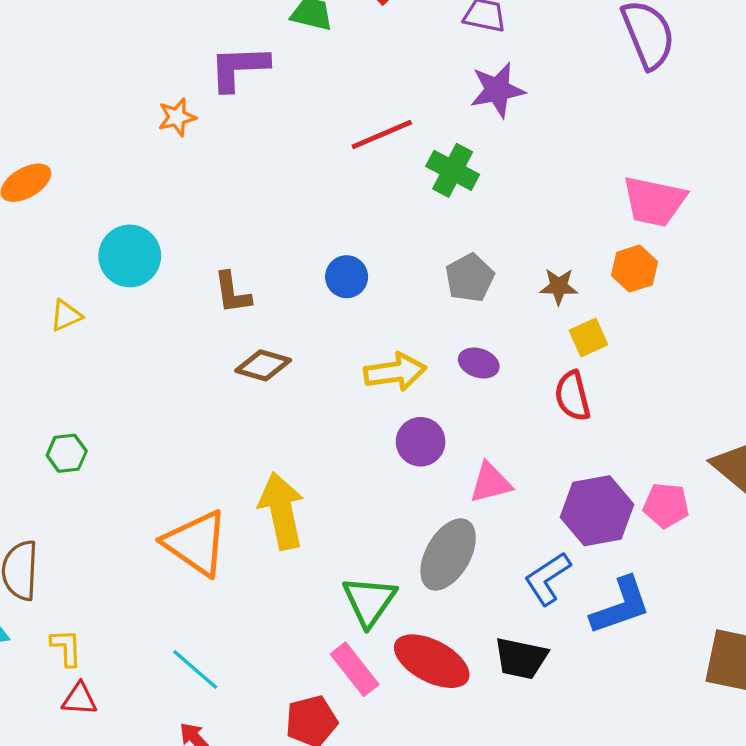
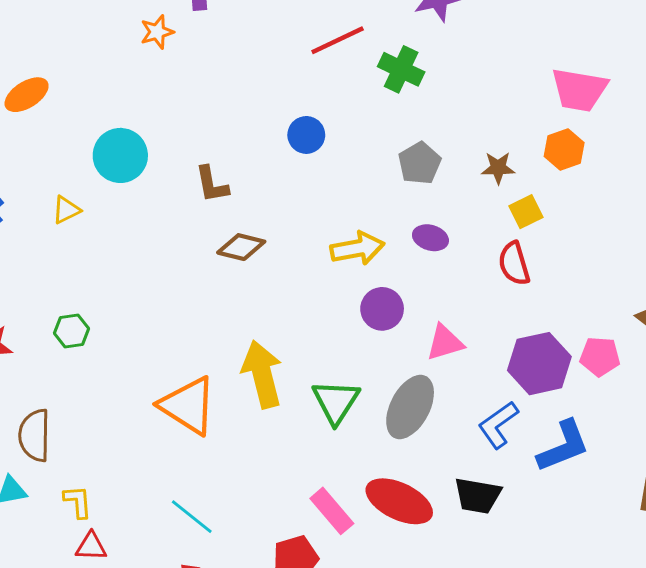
blue circle: (347, 277) -> (306, 135), moved
green triangle: (369, 601) -> (336, 402), moved

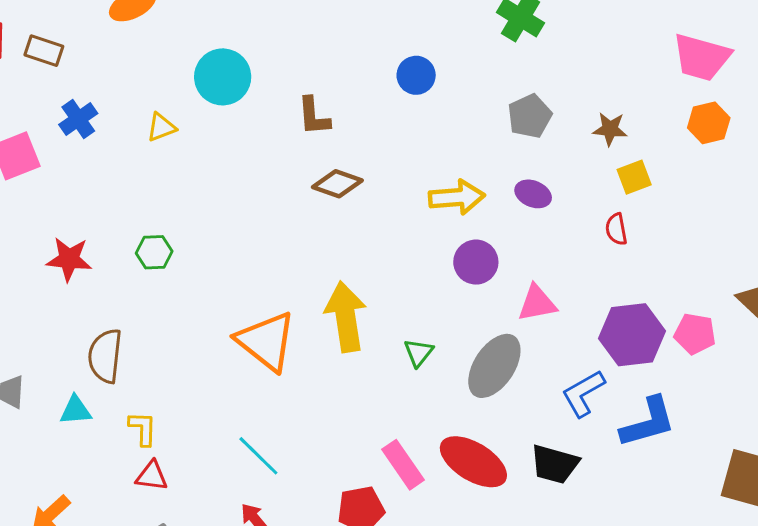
orange hexagon: (564, 150) -> (709, 123), moved
red semicircle: (514, 264) -> (616, 229), size x0.7
green triangle: (336, 402) -> (419, 353), size x0.6

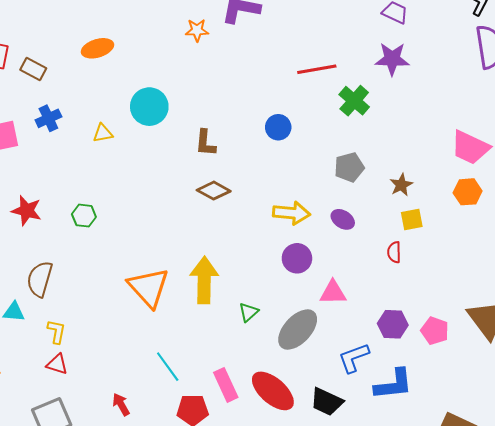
brown star: (610, 129) -> (401, 185), turned 30
purple hexagon: (632, 335) -> (393, 324), size x0.7
cyan line: (258, 456) -> (168, 367), moved

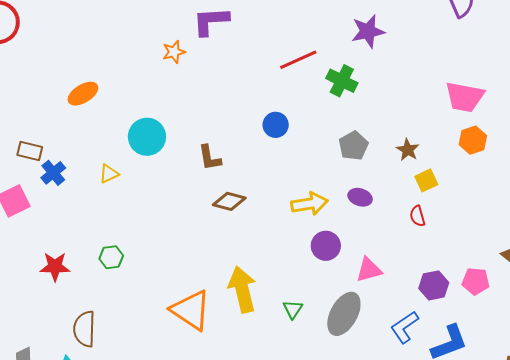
brown rectangle: (33, 69) -> (30, 151), moved

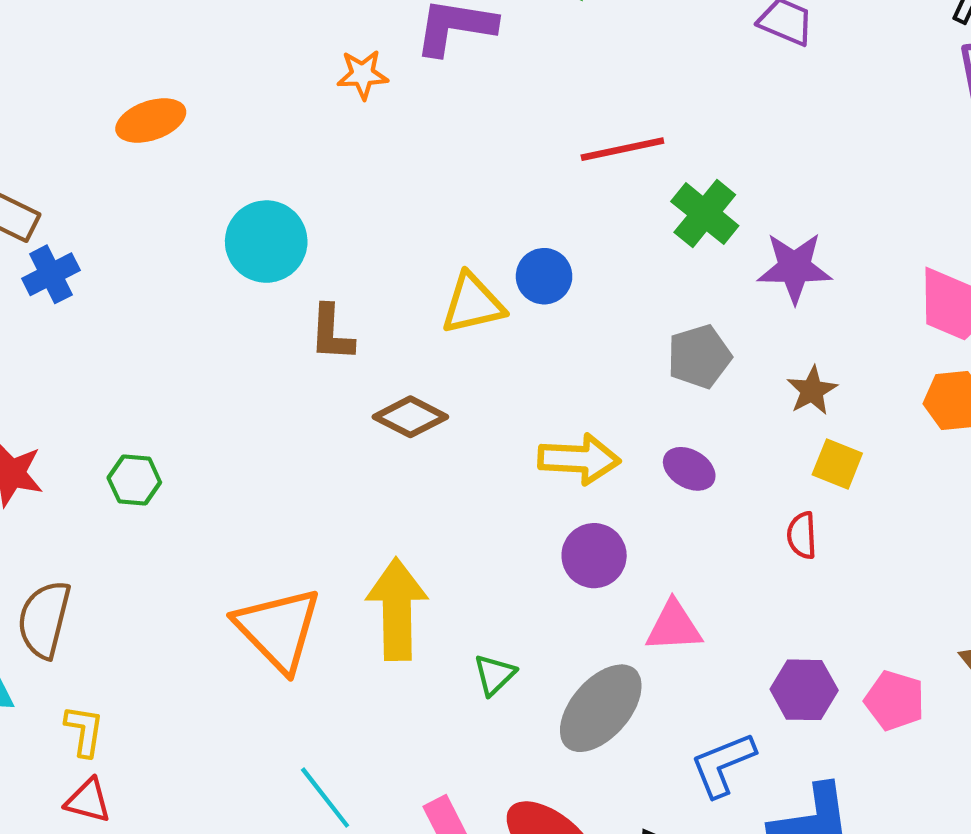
purple star: (368, 31) -> (795, 268), moved
brown L-shape: (210, 158) -> (331, 333), moved
yellow triangle: (109, 174) -> (473, 304), moved, size x1.5
yellow square: (426, 180) -> (837, 464), turned 35

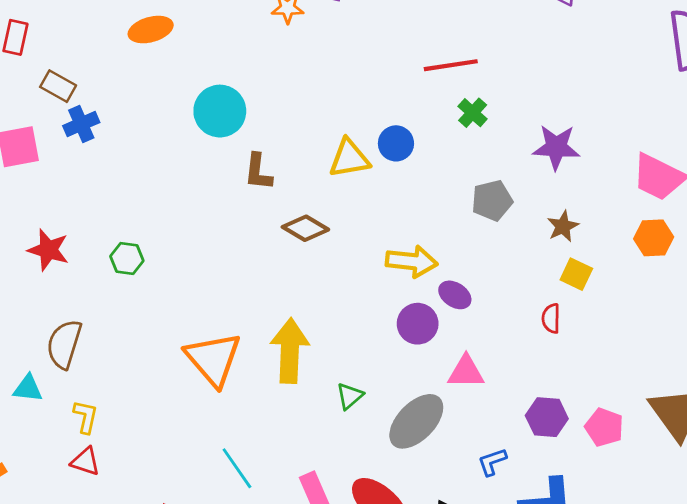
green cross: (705, 214) -> (473, 113), moved, size x0.7
purple ellipse: (689, 469) -> (455, 295), moved
blue L-shape: (723, 765) -> (492, 462), size x0.7

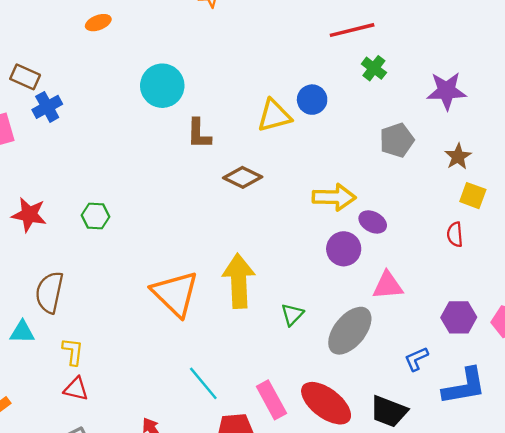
orange ellipse: (151, 30) -> (98, 23), size x0.7

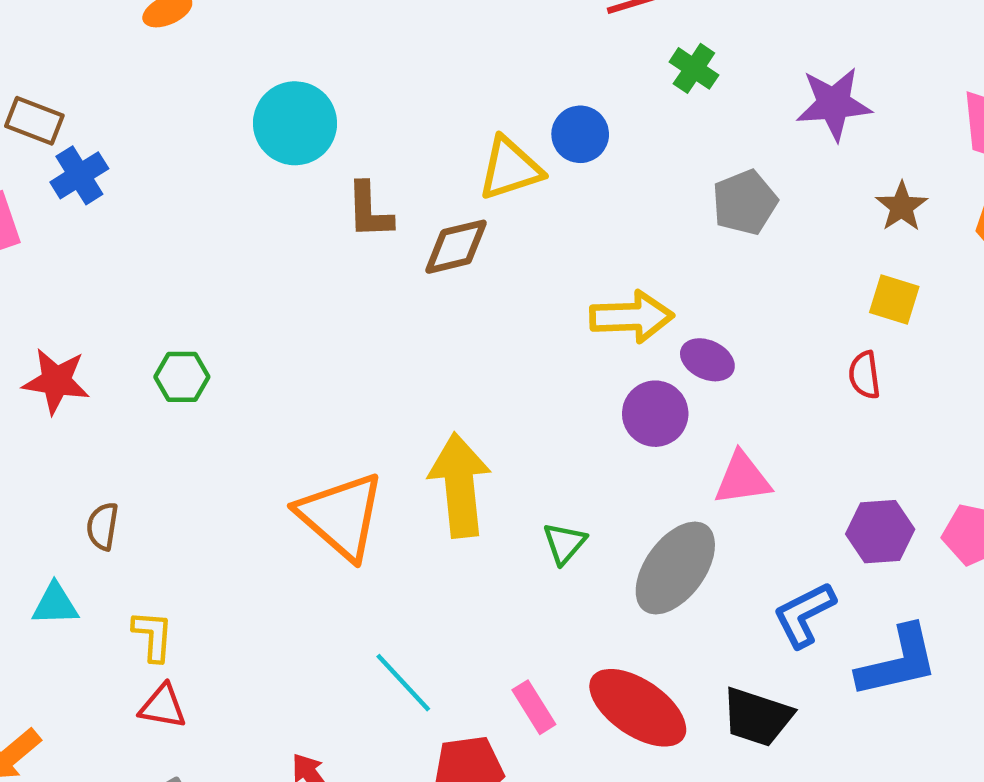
brown star: (458, 156) -> (902, 207), moved
brown diamond: (243, 177) -> (456, 247), moved, turned -36
brown semicircle: (49, 292) -> (103, 526), size x0.6
blue L-shape: (416, 359) -> (804, 615), size x1.4
pink rectangle: (271, 400) -> (534, 707), size x0.7

